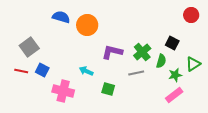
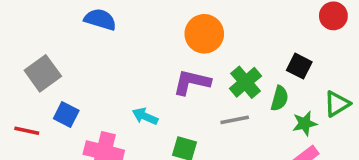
orange circle: (87, 25) -> (204, 34), moved
red line: (21, 71) -> (27, 131), moved

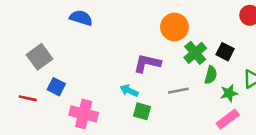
orange circle: (204, 34) -> (174, 27), moved
green cross: (246, 82) -> (195, 53), moved
cyan arrow: (145, 116) -> (129, 91), moved

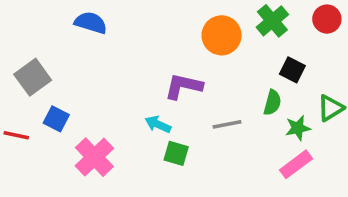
green cross: (195, 53) -> (272, 21), moved
pink cross: (84, 114) -> (94, 157), turned 32

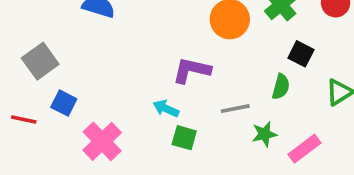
green star: (298, 128) -> (264, 134), moved

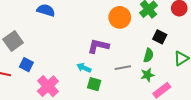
green star: (264, 134) -> (147, 75), moved

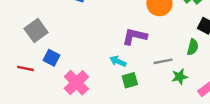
green star: (147, 75) -> (180, 77), moved
green square: (94, 84) -> (130, 80), turned -32

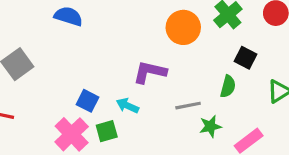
blue square: (52, 58) -> (88, 101), moved
green square: (130, 80) -> (107, 131), moved

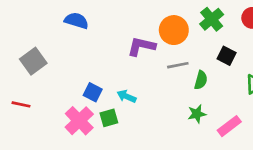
purple L-shape: (150, 72) -> (141, 46), moved
green semicircle: (228, 86) -> (201, 80), moved
gray line: (188, 106) -> (178, 65), moved

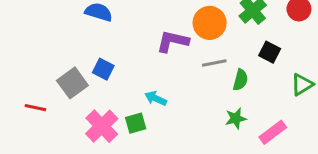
gray square: (33, 61) -> (72, 83), moved
blue square: (93, 92) -> (103, 69), moved

